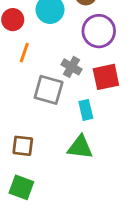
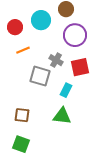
orange line: (24, 53) -> (23, 50), turned 48
cyan rectangle: (86, 110) -> (66, 90), turned 40

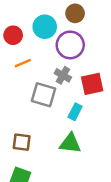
purple circle: (75, 35) -> (70, 45), moved

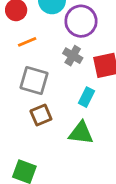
gray square: (43, 95) -> (34, 80), moved
brown square: (22, 142) -> (41, 115), moved, turned -30

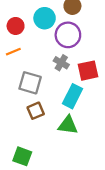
orange line: (27, 42) -> (13, 52), moved
cyan rectangle: (86, 97) -> (72, 96), size x1.5

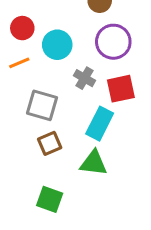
cyan circle: (45, 18) -> (57, 45), moved
purple circle: (68, 35) -> (113, 42), moved
green square: (22, 156) -> (50, 199), moved

